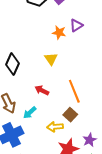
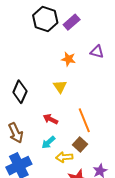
purple triangle: (76, 25) -> (97, 52), moved, turned 48
cyan arrow: (30, 113) -> (48, 142), moved

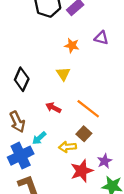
orange line: (84, 120) -> (88, 109), turned -30
cyan arrow: (48, 142) -> (39, 138), moved

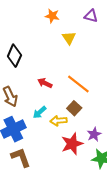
orange star: (72, 45) -> (52, 16), moved
yellow triangle: (63, 74) -> (69, 38), moved
cyan arrow: (39, 138) -> (40, 112), moved

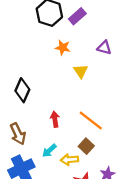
red arrow: (45, 83) -> (55, 119), turned 56

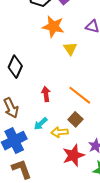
orange star: (63, 48) -> (53, 27), size x1.5

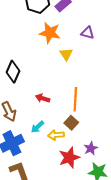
red arrow: (46, 94) -> (43, 98), turned -64
orange line: (80, 95) -> (75, 99), turned 55

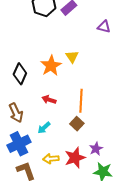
orange star: (50, 33) -> (51, 66), moved, turned 30
purple triangle: (88, 33) -> (104, 27), moved
yellow arrow: (56, 135) -> (51, 159), moved

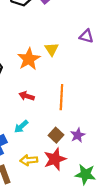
purple triangle: (104, 27) -> (86, 36), moved
brown square: (77, 124) -> (56, 135), moved
purple star: (96, 149) -> (78, 135), moved

